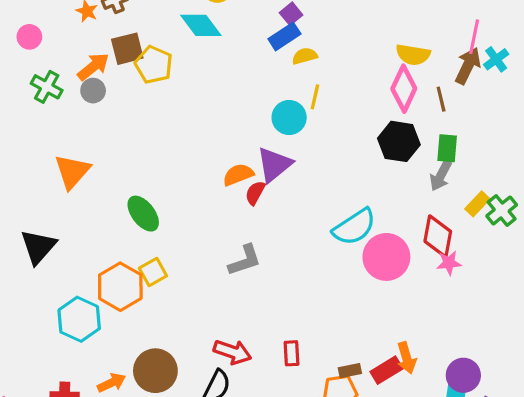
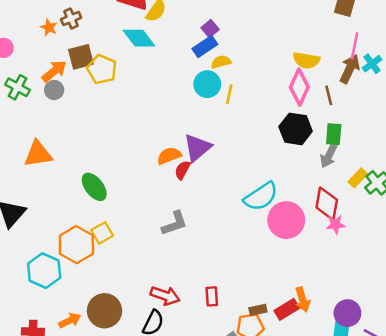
cyan circle: (289, 118) -> (207, 84), moved
orange triangle: (72, 171) -> (38, 154), turned 40

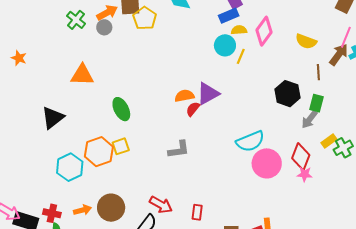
pink diamond: (299, 87) -> (264, 31), moved

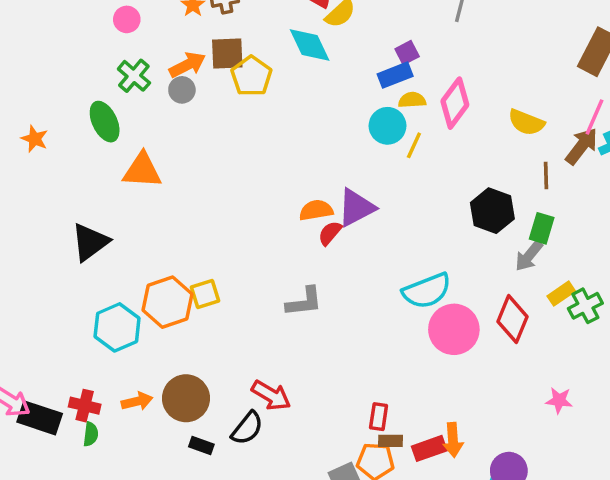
green ellipse: (121, 109) -> (105, 122), moved
pink star: (305, 174) -> (559, 400), moved
red rectangle: (197, 212) -> (379, 417), moved

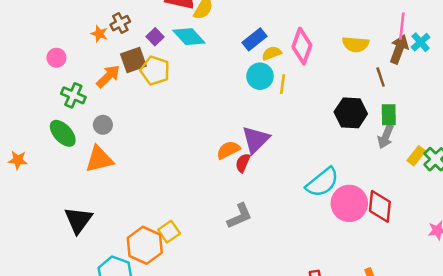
purple square: (407, 53) -> (155, 37), moved
gray circle: (182, 90) -> (103, 125), moved
red diamond: (512, 319) -> (380, 206), moved

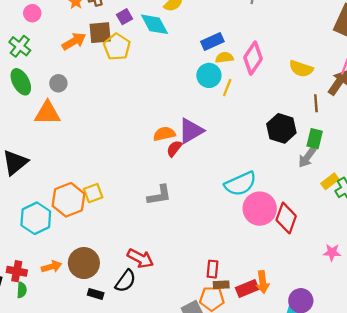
green cross: (73, 95) -> (20, 46), moved

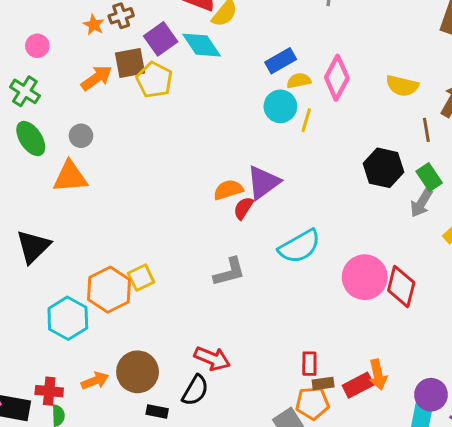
purple square: (124, 17) -> (161, 39), size x1.5
green rectangle: (315, 139) -> (429, 177), turned -42
cyan semicircle: (240, 184) -> (299, 246), moved

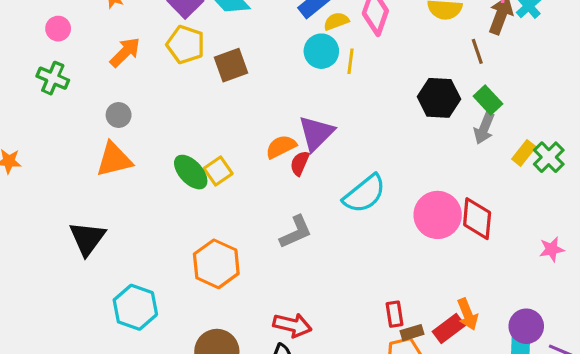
brown square: (130, 63) -> (231, 65), moved
green ellipse: (31, 139) -> (191, 172), moved
yellow square: (141, 278) -> (218, 171), moved
orange hexagon: (109, 290) -> (216, 264), moved

